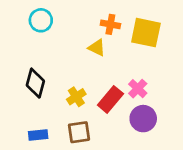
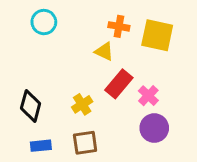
black diamond: (35, 83) -> (31, 106), moved
red rectangle: (110, 99) -> (119, 84), moved

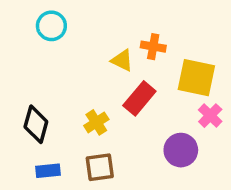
orange cross: (119, 26) -> (153, 47), moved
yellow square: (157, 35) -> (196, 78), moved
pink cross: (148, 96) -> (210, 116), moved

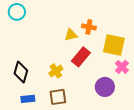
cyan circle: (51, 26) -> (17, 12), moved
yellow triangle: (122, 60) -> (71, 35), turned -40

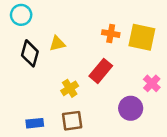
yellow triangle: (71, 35) -> (57, 44), moved
yellow square: (114, 45) -> (142, 37), moved
black diamond: (21, 72) -> (30, 53), moved

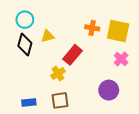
cyan circle: (21, 15) -> (25, 20), moved
red rectangle: (101, 71) -> (72, 55), moved
pink cross: (152, 83) -> (121, 59), moved

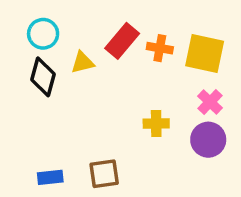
red rectangle: (72, 55) -> (122, 41), moved
yellow cross: (58, 74) -> (156, 124), moved, turned 32
purple circle: (109, 90) -> (208, 140), moved

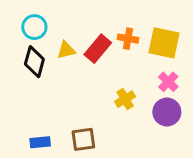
red rectangle: (122, 41) -> (98, 49), moved
yellow cross: (156, 124) -> (125, 99), turned -30

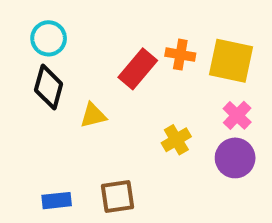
yellow triangle: (66, 50) -> (93, 115), moved

